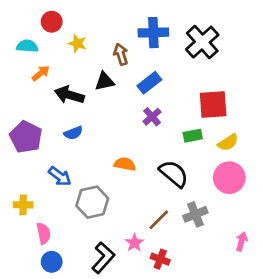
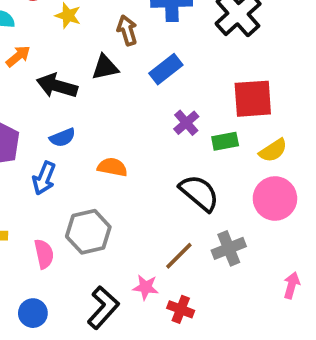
purple cross: (152, 117) -> (186, 123), moved
orange semicircle: (125, 164) -> (112, 167), moved
blue arrow: (60, 176) -> (44, 178), moved, turned 75
pink semicircle: (44, 233) -> (44, 254), moved
pink star: (134, 243) -> (146, 287), turned -30

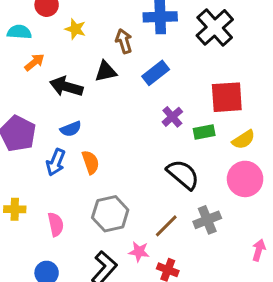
orange semicircle: (112, 167) -> (91, 162), moved, turned 60
gray hexagon: (88, 232) -> (110, 214), moved

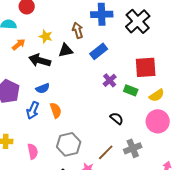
yellow star: (75, 29) -> (46, 36), moved
green rectangle: (204, 132) -> (131, 90), turned 32
black semicircle: (183, 174) -> (117, 118), size x0.6

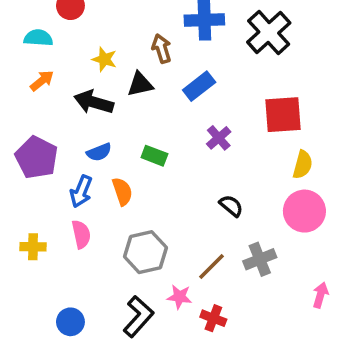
orange arrow: (19, 44) -> (42, 81), moved
green rectangle: (131, 90) -> (154, 156), moved
yellow semicircle: (157, 95) -> (303, 165), turned -42
pink semicircle: (33, 151) -> (81, 234), moved

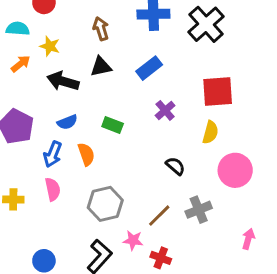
brown arrow: (162, 49) -> (101, 29), moved
yellow star: (104, 59) -> (50, 46), moved
yellow semicircle: (303, 165) -> (210, 132), moved

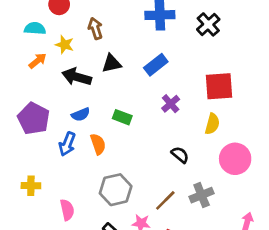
black cross: (206, 24) -> (208, 24), size x0.7
brown arrow: (101, 29) -> (95, 28), moved
pink semicircle: (53, 189) -> (67, 210), moved

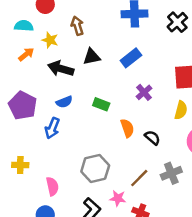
orange semicircle: (98, 144) -> (127, 128), moved

